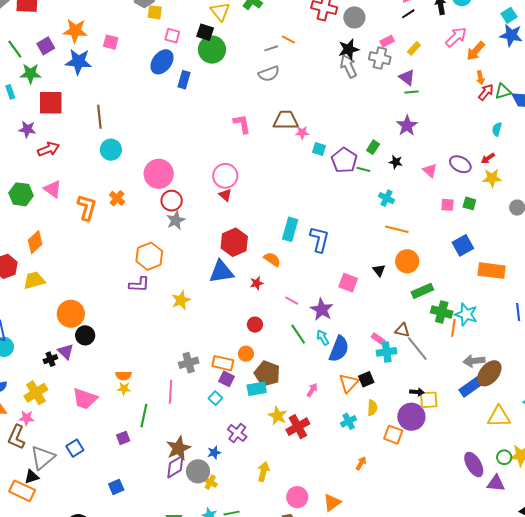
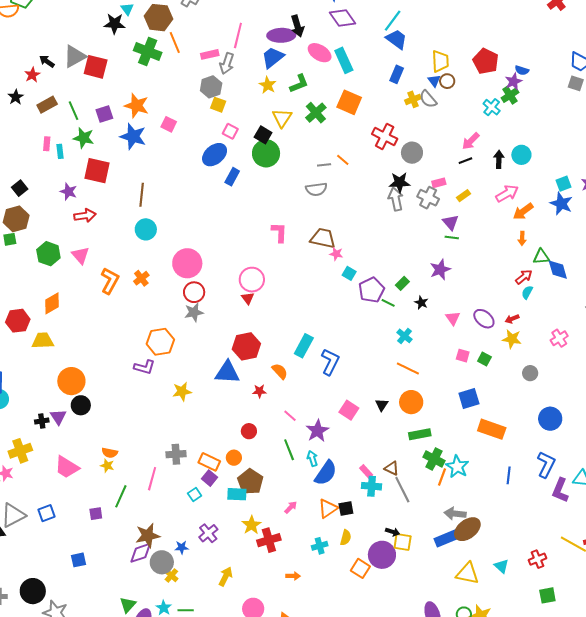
red arrow: (486, 92) -> (524, 277), moved
orange arrow: (361, 463) -> (293, 576), moved, turned 48

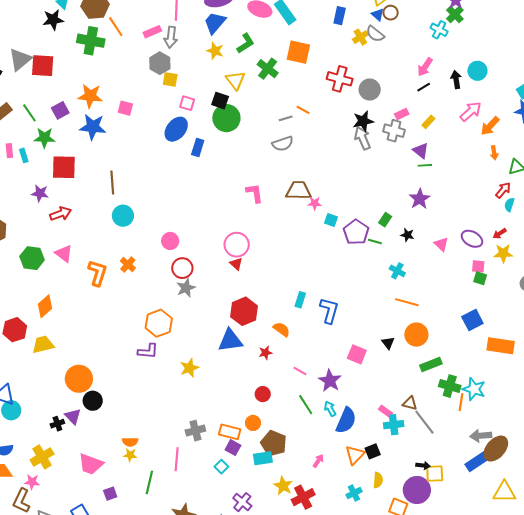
pink circle: (187, 263) -> (170, 241), size x0.6
cyan rectangle: (304, 346) -> (300, 300), size x0.7
pink square: (463, 356) -> (478, 266), moved
purple square: (96, 514) -> (110, 494), moved

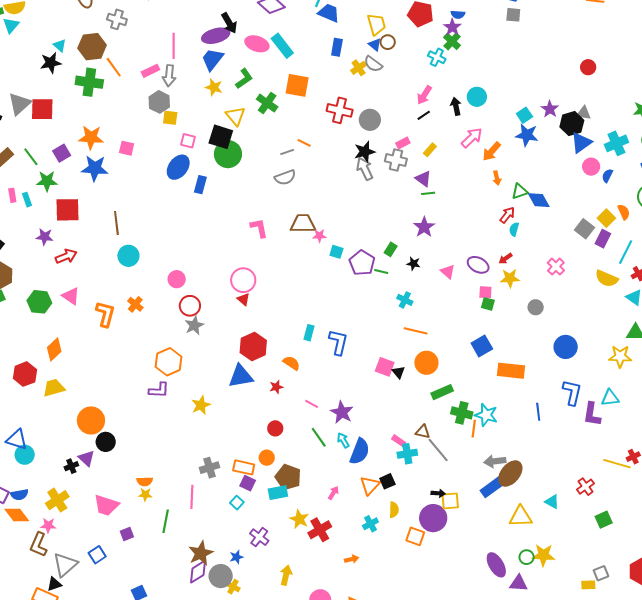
black square: (220, 101) -> (221, 137), size x1.4
pink square: (357, 354) -> (385, 367), moved

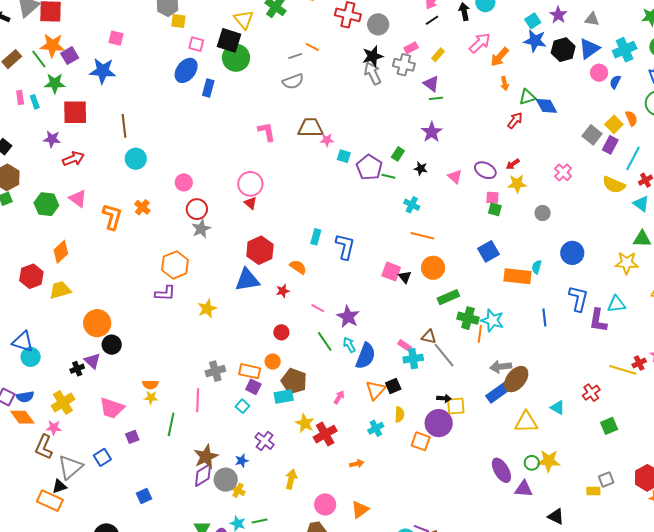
black hexagon: (572, 124) -> (563, 50), moved
orange star: (91, 137) -> (52, 45), moved
pink square: (127, 148) -> (116, 38), moved
cyan semicircle: (514, 229) -> (537, 267), moved

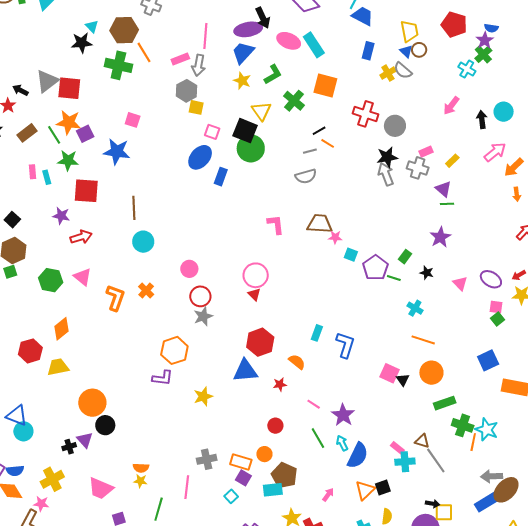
black line: (432, 20) -> (319, 131), moved
green square: (495, 209) -> (497, 319), turned 32

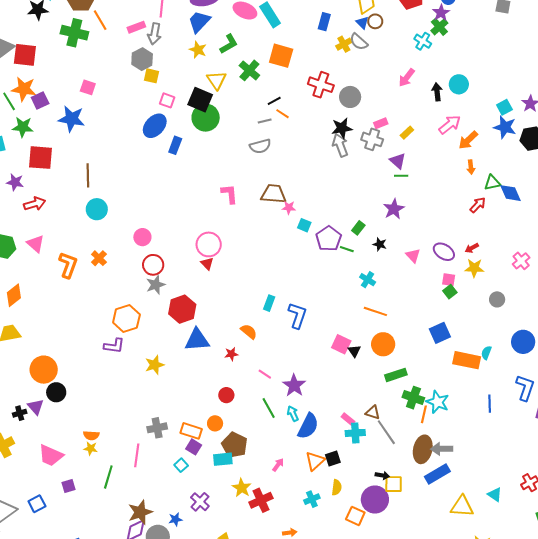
red hexagon: (260, 342) -> (182, 309), moved
brown ellipse: (506, 490) -> (423, 449), moved, turned -32

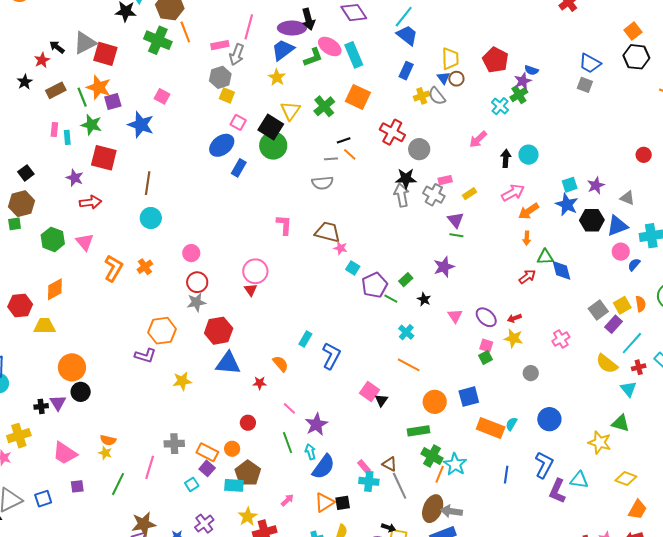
green L-shape: (229, 44) -> (313, 57), moved
orange circle: (383, 344) -> (435, 402), moved

